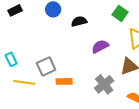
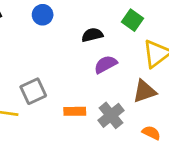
black semicircle: (79, 21) -> (92, 35), moved
orange rectangle: (64, 81) -> (75, 111), moved

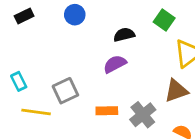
purple semicircle: (106, 64) -> (115, 64), moved

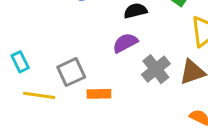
orange rectangle: (107, 111) -> (99, 94), moved
gray cross: (143, 115) -> (156, 69), moved

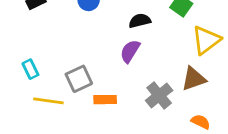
purple semicircle: (125, 43) -> (130, 51), turned -30
gray cross: (156, 69) -> (159, 95), moved

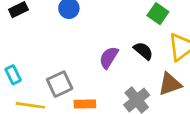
black semicircle: (140, 21) -> (143, 51), moved, turned 54

